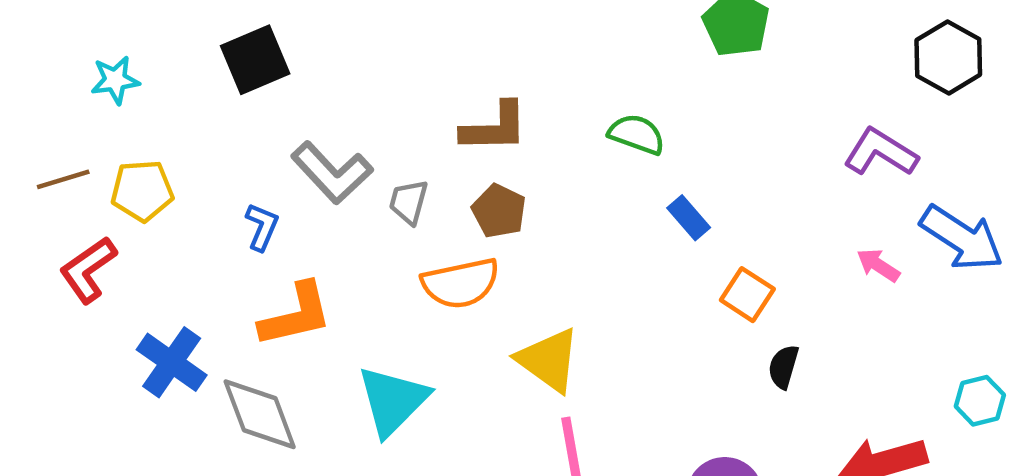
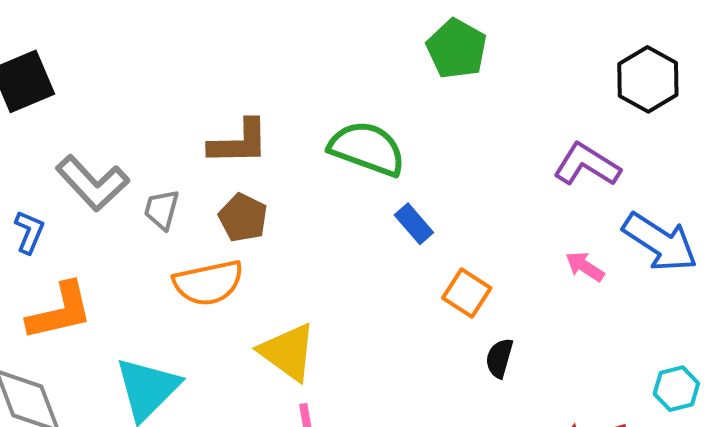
green semicircle: (637, 134) -> (367, 149), size x1.5

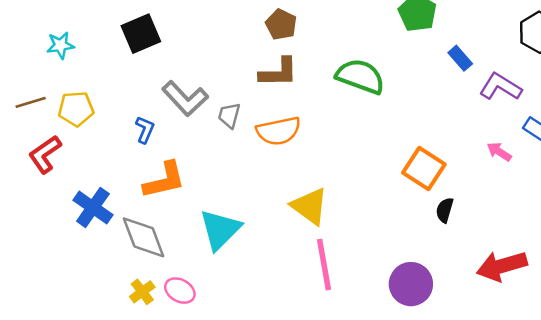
brown pentagon: (243, 218) -> (281, 24), moved
blue rectangle: (414, 224) -> (460, 58), moved
orange semicircle: (208, 283) -> (279, 131), moved
orange square: (467, 293) -> (424, 169), size x1.4

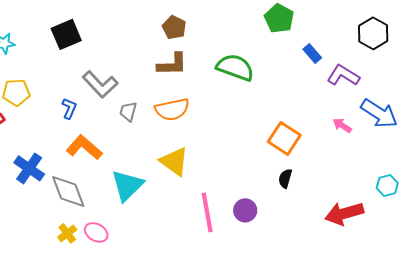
gray trapezoid: (229, 115) -> (128, 111), moved
orange L-shape: (164, 180) -> (84, 147), turned -126
yellow triangle: (310, 206) -> (174, 161), moved
black semicircle: (445, 210) -> (285, 178), moved
purple circle: (411, 284) -> (245, 210), moved, size x0.7

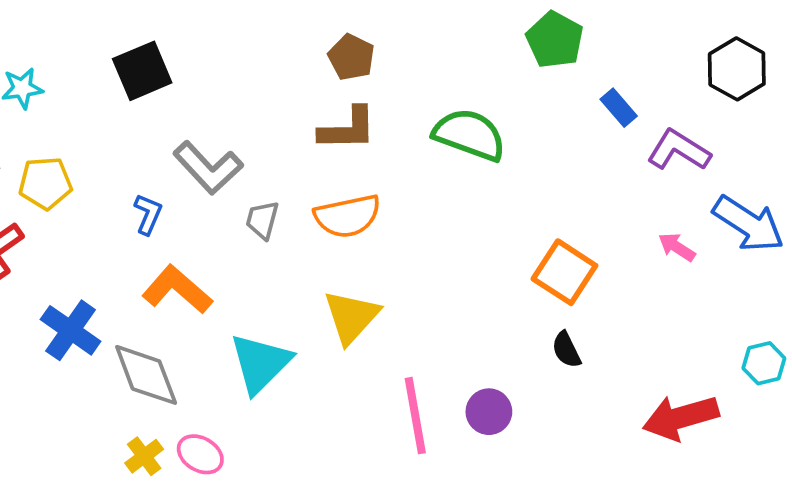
yellow triangle: (174, 161) -> (351, 317), turned 36
black semicircle: (285, 178) -> (566, 350), turned -42

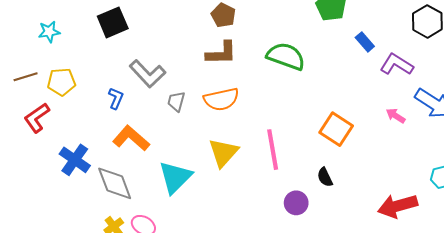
black semicircle: (566, 350) -> (325, 177), moved
pink line: (415, 416) -> (273, 150), moved

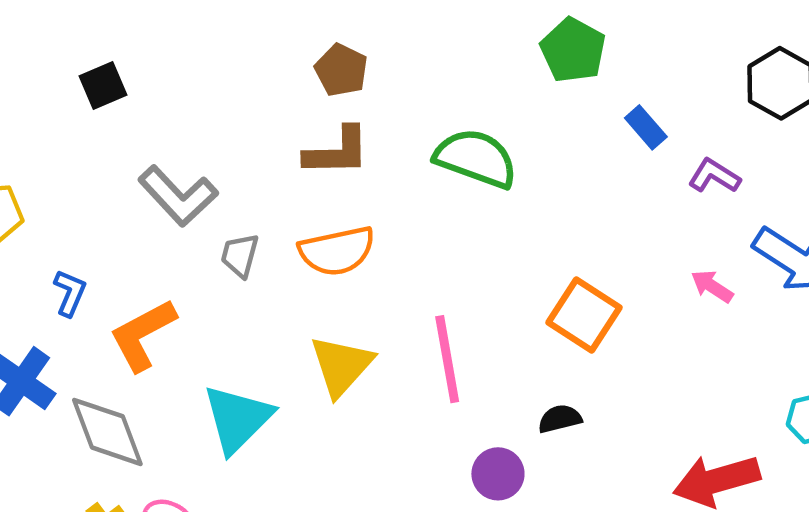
black square: (113, 22) -> (103, 85), size x0.7
purple L-shape: (397, 64) -> (714, 176), size x0.7
blue L-shape: (116, 98) -> (70, 293), moved
orange L-shape: (131, 138) -> (143, 335), turned -69
black semicircle: (325, 177) -> (560, 419), turned 102

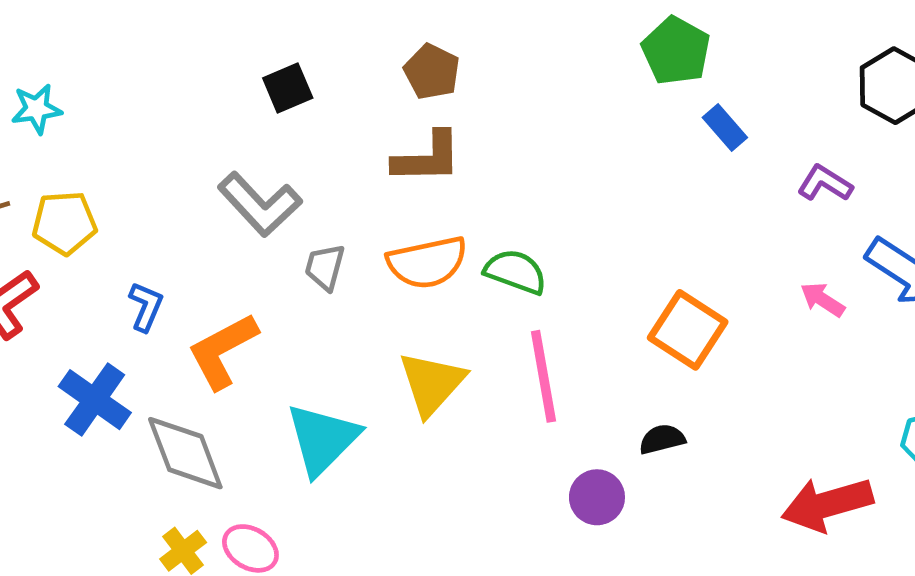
black square: (103, 85) -> (288, 88), moved
blue rectangle: (646, 127) -> (725, 128), moved
green semicircle: (476, 158) -> (516, 272), moved, size x0.7

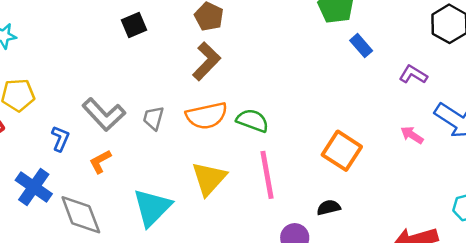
brown L-shape: (427, 158) -> (207, 61), turned -45
gray L-shape: (260, 204) -> (104, 114), moved
orange L-shape: (223, 351) -> (100, 162), size x0.6

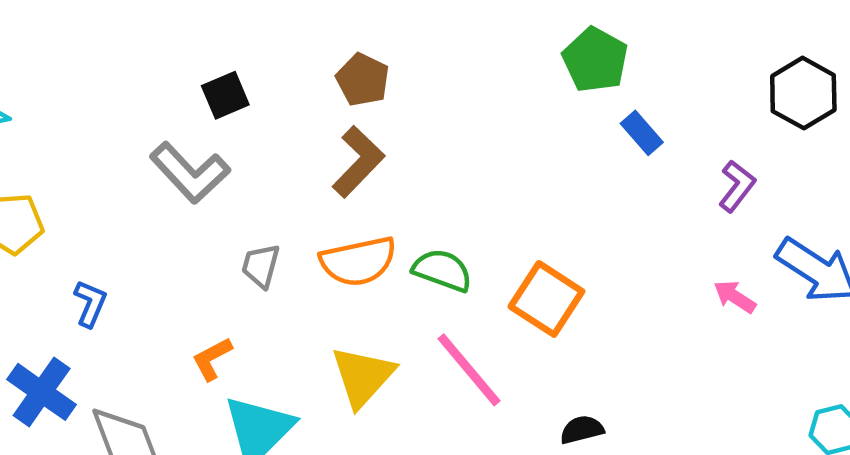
purple L-shape: (413, 75) -> (737, 186), turned 96
gray L-shape: (104, 114) -> (190, 173), moved
orange square: (342, 151) -> (546, 299), moved
orange L-shape: (100, 162) -> (212, 359), moved
pink line: (267, 175) -> (469, 370), turned -30

